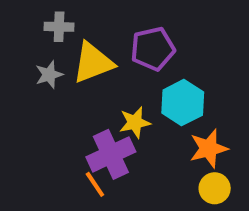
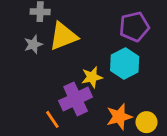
purple pentagon: (153, 49) -> (134, 27), moved
orange star: (209, 148) -> (119, 117), moved
orange line: (95, 184) -> (52, 119), moved

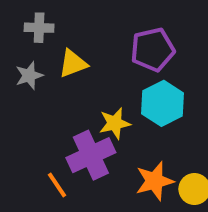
purple pentagon: (134, 27) -> (153, 50), moved
yellow triangle: (63, 36) -> (73, 64), size x0.7

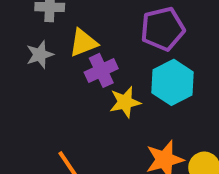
purple cross: (91, 155) -> (101, 70), moved, size x0.7

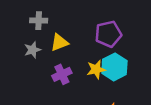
purple cross: (101, 70) -> (62, 74), moved
yellow star: (125, 102) -> (96, 69), moved

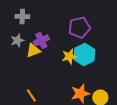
yellow triangle: (59, 43) -> (33, 50), moved
purple cross: (62, 74) -> (41, 40), moved

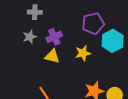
yellow triangle: (33, 50) -> (52, 56), moved, turned 35
cyan hexagon: (84, 54) -> (113, 41), moved

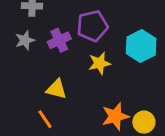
purple pentagon: (93, 23) -> (92, 26), moved
yellow triangle: (52, 56) -> (56, 89), moved

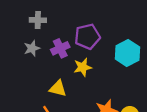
yellow star: (99, 63) -> (83, 67), moved

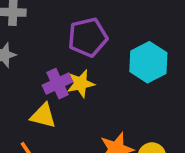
purple cross: (60, 48) -> (57, 84), moved

